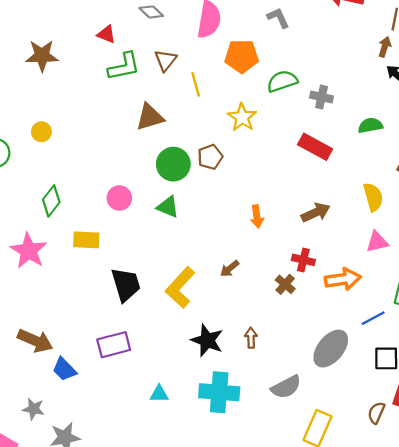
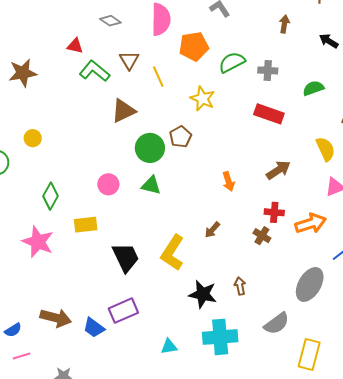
brown arrow: (385, 47) -> (284, 24), moved
green L-shape: (124, 66) -> (94, 71), turned -120
blue trapezoid: (64, 369) -> (94, 328), moved

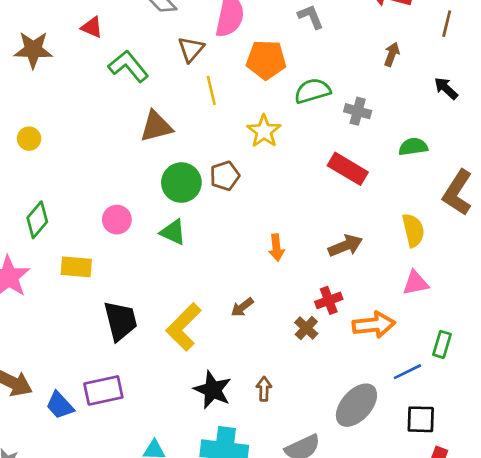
red triangle: (75, 46) -> (92, 27), moved
brown triangle: (129, 60) -> (191, 49), moved
red cross: (274, 212) -> (329, 300), turned -36

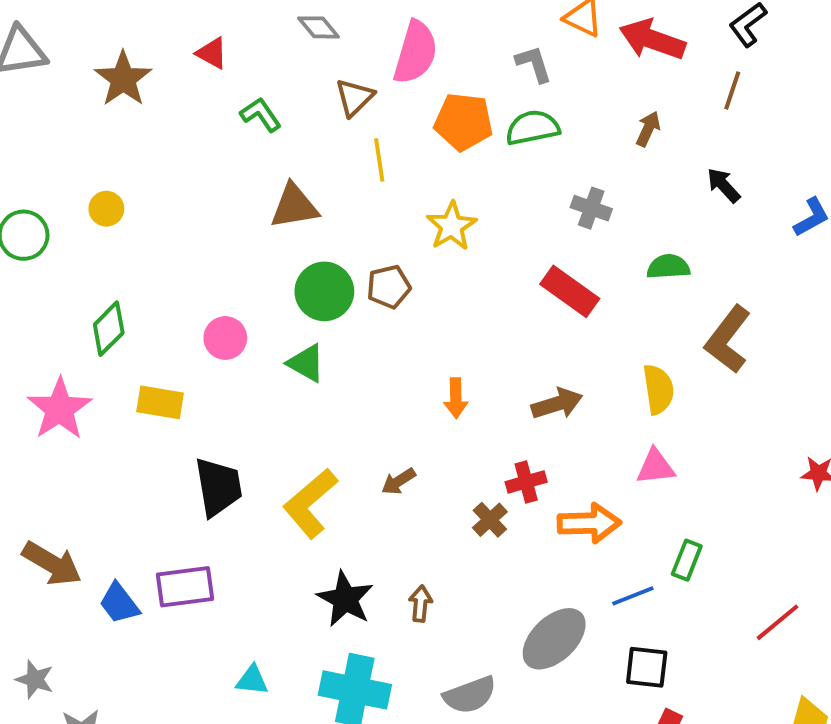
brown star: (33, 50) -> (123, 79), turned 30
green L-shape: (128, 66) -> (261, 115), size x0.7
green semicircle: (312, 91) -> (533, 128), moved

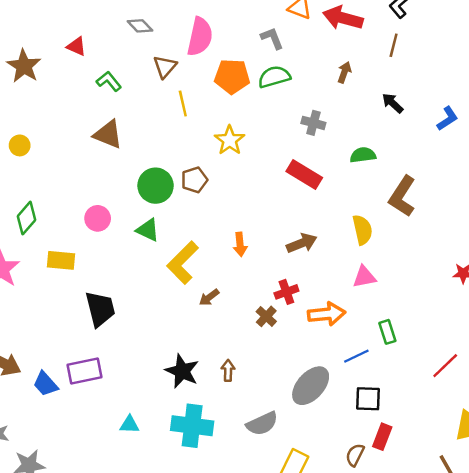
brown triangle: (294, 206) -> (108, 134), moved, turned 36
yellow L-shape: (310, 503) -> (183, 263), moved
green rectangle: (687, 560) -> (387, 332), turned -35

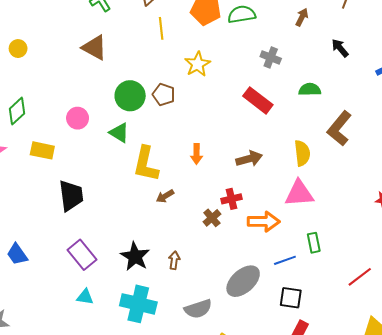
brown pentagon: (194, 180) -> (164, 95), turned 30
yellow L-shape: (183, 263) -> (146, 164), turned -39
pink triangle: (364, 277) -> (299, 193), size x1.4
purple rectangle: (85, 371) -> (82, 255), moved, turned 56

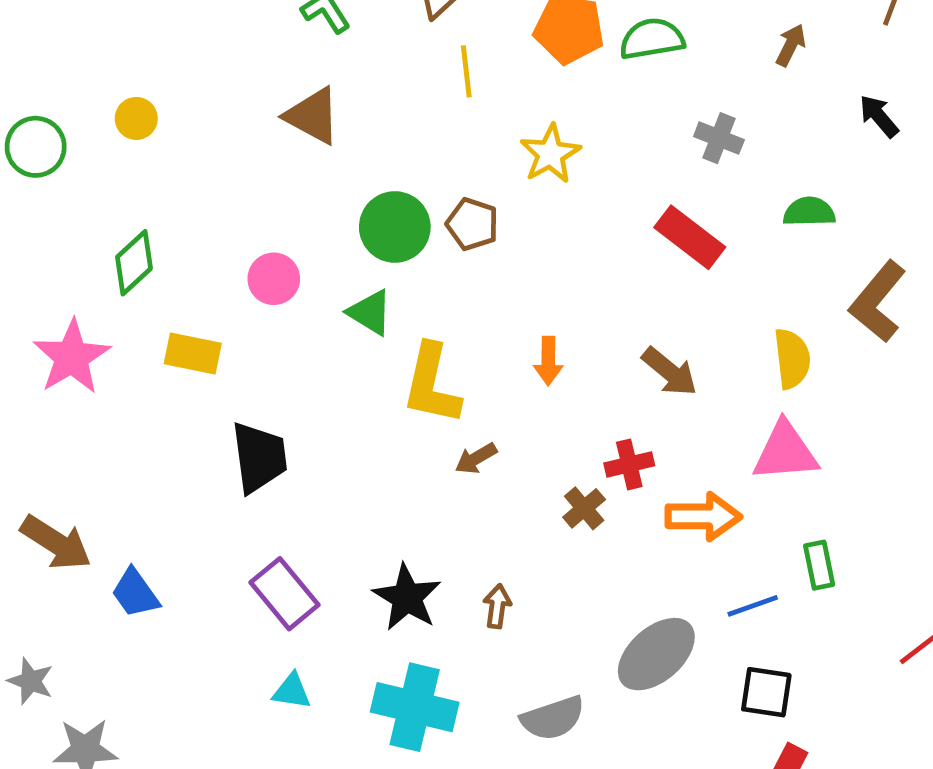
brown arrow: (249, 159) -> (670, 372), turned 55

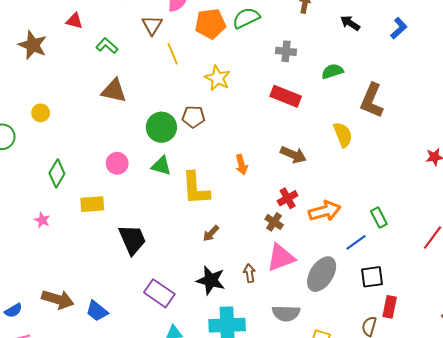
pink star: (72, 357) -> (42, 220), size x0.5
pink triangle: (785, 452) -> (281, 258), moved
brown arrow: (476, 458) -> (211, 233), moved
gray semicircle: (553, 718) -> (286, 313), turned 36

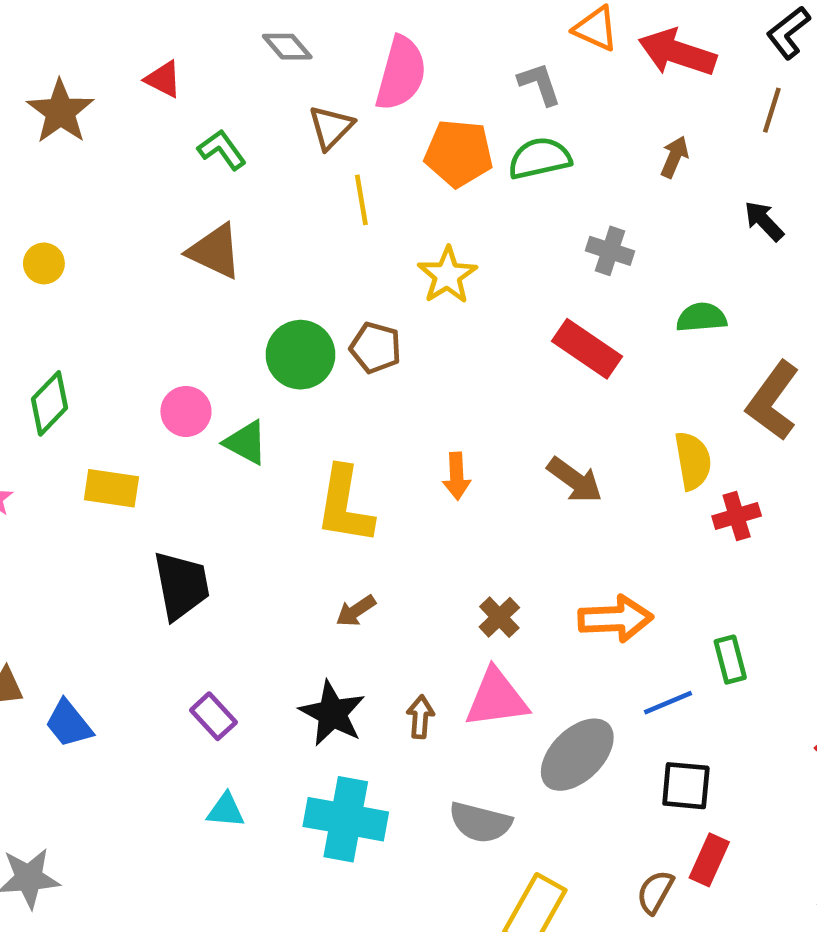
green triangle: (161, 166) -> (246, 443), moved
red cross: (288, 198) -> (737, 516), moved
purple rectangle: (159, 293) -> (213, 716), size x0.7

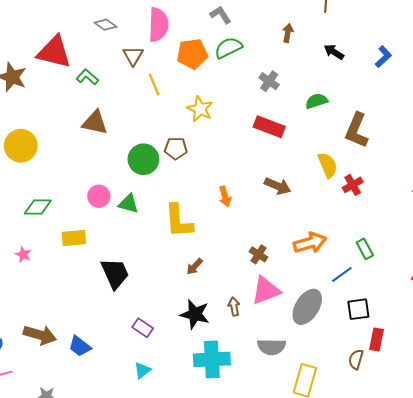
red triangle: (163, 79) -> (54, 52), size x2.0
gray cross: (610, 251) -> (269, 81), turned 30
yellow circle: (44, 263) -> (21, 146), size x1.8
green diamond: (50, 403) -> (38, 207), turned 60
cyan triangle: (226, 810) -> (142, 370), moved, turned -30

